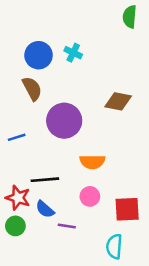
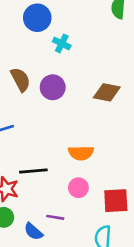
blue circle: (39, 55) -> (37, 18), moved
purple circle: (64, 121) -> (53, 87), moved, size x0.7
blue semicircle: (45, 209) -> (33, 232), moved

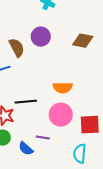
brown semicircle: (20, 80) -> (17, 48), moved
pink circle: (78, 188) -> (61, 115), size x1.5

